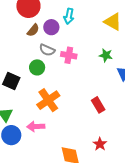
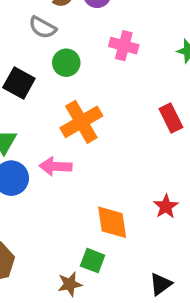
gray semicircle: (47, 50) -> (43, 27), moved
red rectangle: (98, 105) -> (171, 118), moved

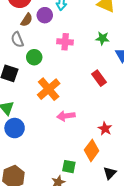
gray semicircle: (43, 27) -> (17, 40), turned 49
pink arrow: (56, 166) -> (66, 116), moved
orange diamond: (112, 222) -> (92, 150), moved, turned 55

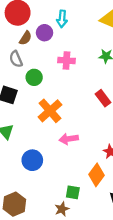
blue circle: (15, 128) -> (32, 160), moved

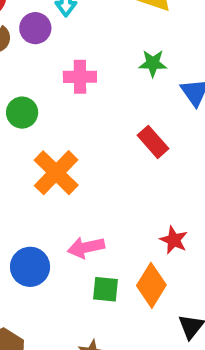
pink arrow: (69, 139) -> (86, 247), moved
green square: (73, 192) -> (106, 289), moved

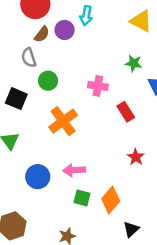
pink cross: (80, 77) -> (98, 86), moved
red star: (174, 240) -> (136, 157), moved

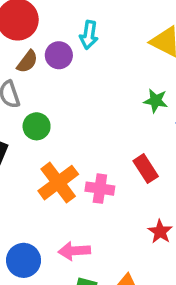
pink cross: (98, 86) -> (100, 189), moved

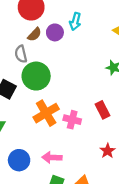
green circle: (37, 126) -> (36, 76), size x1.6

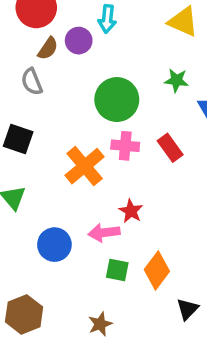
green circle: (36, 76) -> (117, 100), moved
pink cross: (72, 120) -> (125, 146), moved
red star: (108, 151) -> (131, 211), moved

